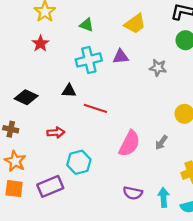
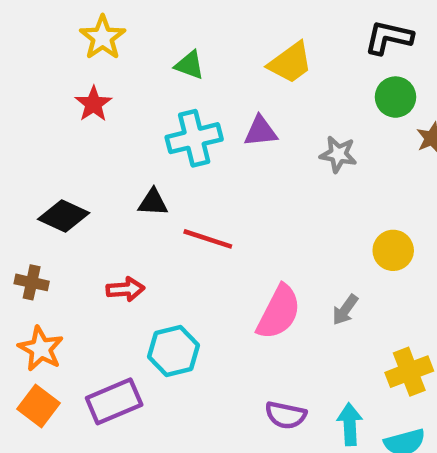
orange square: (14, 189) -> (38, 406), turned 30

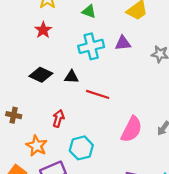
black diamond: (64, 216) -> (41, 75), moved
red arrow: (125, 289) -> (58, 118), turned -70
orange star: (41, 349) -> (37, 146), moved

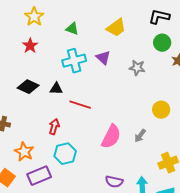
purple triangle: (123, 43) -> (103, 58), turned 49
red arrow: (58, 118) -> (54, 127), moved

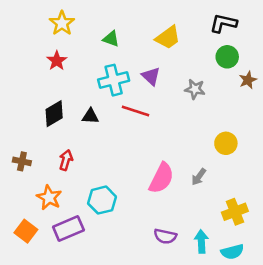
black diamond: (28, 87) -> (54, 114), turned -55
red line: (80, 105) -> (136, 111), moved
red arrow: (54, 127) -> (66, 160), moved

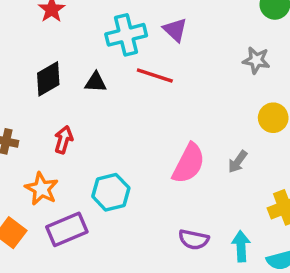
gray star: (195, 89) -> (256, 60), moved

